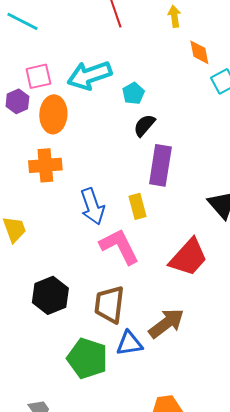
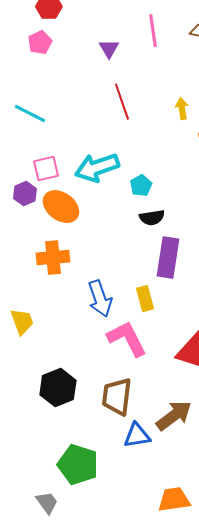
orange ellipse: (53, 114) -> (61, 207), turned -57
black semicircle: (144, 125) -> (152, 218), turned -140
green pentagon: (87, 358) -> (78, 465), moved

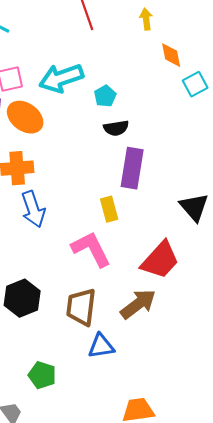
blue arrow: (100, 299) -> (33, 209), moved
brown arrow: (174, 416) -> (138, 304), moved
green pentagon: (78, 465) -> (42, 375), size x0.7

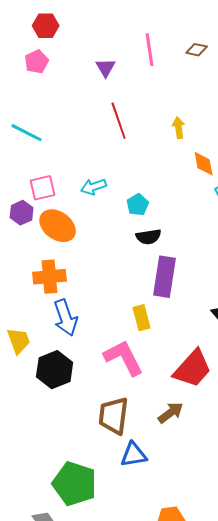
cyan arrow: (61, 78) -> (94, 187), size x0.6
black hexagon: (22, 298) -> (55, 370), moved
brown arrow: (138, 304) -> (171, 413), size x0.7
green pentagon: (42, 375) -> (75, 484), size x1.6

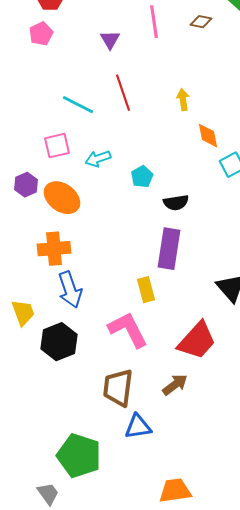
cyan line: (27, 133) -> (78, 105), moved
pink square: (43, 188) -> (57, 146), moved
black semicircle: (149, 237) -> (176, 203), moved

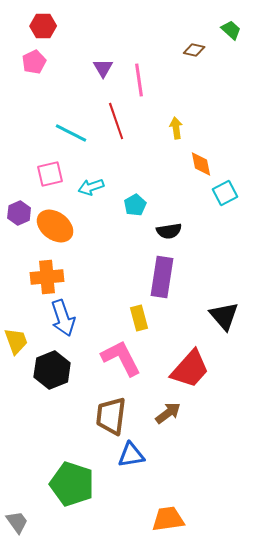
pink line: (154, 22) -> (139, 80), moved
gray trapezoid: (48, 494) -> (17, 522), moved

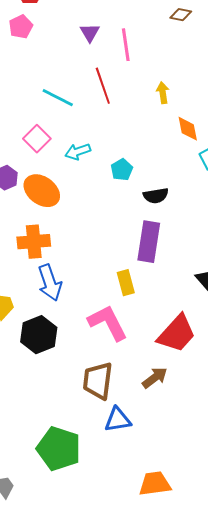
pink square: (50, 174) -> (37, 139), turned -32

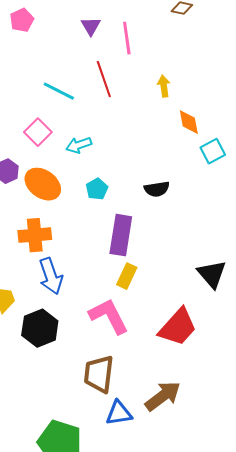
cyan pentagon: (122, 170) -> (97, 189), moved
purple rectangle: (149, 242) -> (121, 235), moved
yellow rectangle: (126, 283) -> (127, 276), turned 40
brown arrow: (155, 378) -> (163, 396), moved, size x1.4

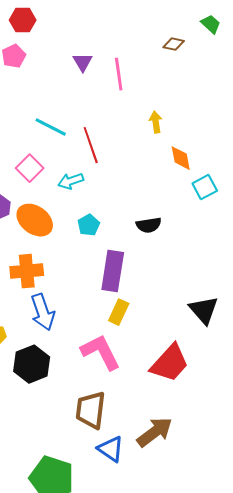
red line: (104, 79) -> (91, 145), moved
blue triangle: (119, 413) -> (111, 449), turned 44

